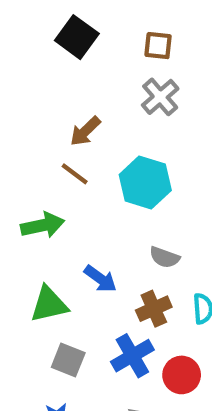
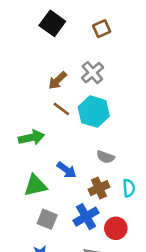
brown square: (158, 46) -> (102, 29), turned -30
gray cross: (160, 97) -> (92, 73), moved
brown line: (75, 174) -> (61, 109), moved

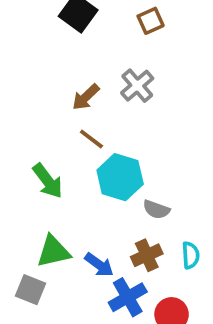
cyan hexagon: (94, 112) -> (120, 177), moved
green arrow: (32, 137) -> (48, 181), turned 65
blue arrow: (67, 170) -> (99, 265), moved
gray square: (47, 219) -> (30, 290), moved

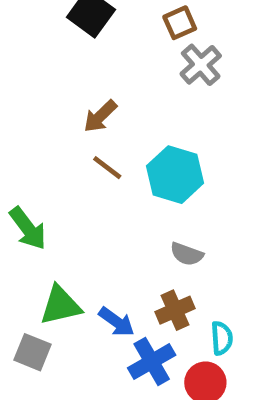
gray cross: (137, 86) -> (201, 65), moved
cyan hexagon: (120, 177) -> (175, 175), moved
green arrow: (48, 181) -> (28, 228), moved
cyan semicircle: (191, 255) -> (222, 338), moved

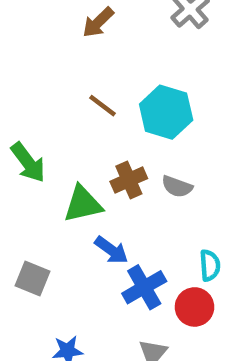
brown arrow: (100, 116) -> (98, 22), moved
green triangle: (61, 305) -> (83, 204), moved
brown cross: (175, 310) -> (129, 180), moved

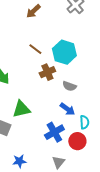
brown cross: (129, 180) -> (47, 72), moved
green triangle: (83, 204) -> (21, 109), moved
blue arrow: (111, 250) -> (67, 109), moved

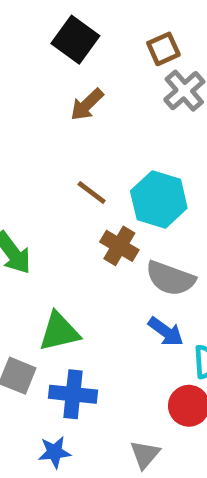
brown cross: (47, 72) -> (119, 246), turned -35
gray semicircle: (69, 86) -> (170, 278), size x1.5
blue cross: (54, 132) -> (73, 394), moved, turned 36

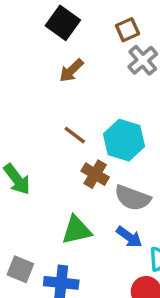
green triangle: (59, 332) -> (76, 230), moved

